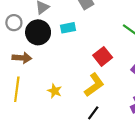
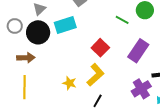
cyan rectangle: (68, 28) -> (65, 25), size x1.5
yellow star: (55, 91) -> (69, 83), moved

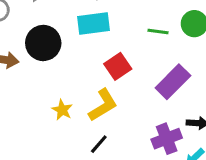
green line: (122, 20) -> (158, 32), turned -32
cyan rectangle: (65, 25) -> (94, 24), moved
black circle: (38, 32) -> (43, 43), moved

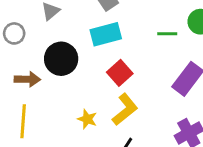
red square: (118, 66) -> (120, 73), moved

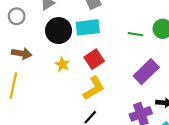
black circle: (61, 59) -> (59, 31), moved
yellow star: (87, 119) -> (63, 64), moved

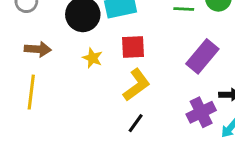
red square: (94, 59) -> (133, 47), turned 36

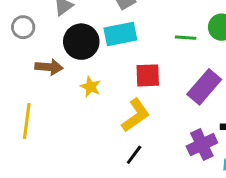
red square: (133, 47) -> (148, 75), moved
brown arrow: (38, 49) -> (49, 67), moved

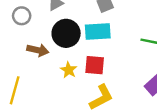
red square: (148, 75) -> (95, 65), moved

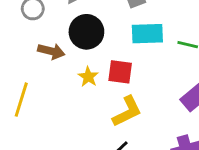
cyan rectangle: (98, 31) -> (147, 34), moved

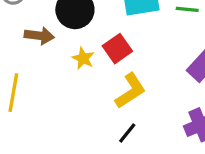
red square: (120, 72) -> (117, 49), turned -35

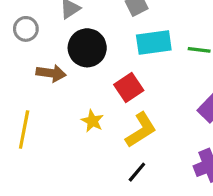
yellow star: (83, 58) -> (92, 121), moved

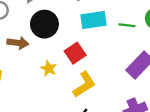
yellow star: (92, 121) -> (49, 68), moved

